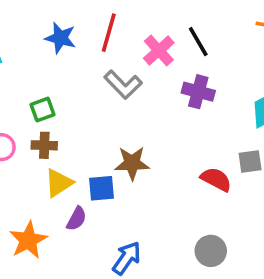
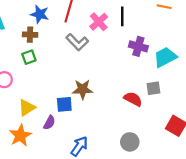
black line: (198, 42) -> (122, 16), turned 30
purple cross: (198, 92) -> (138, 46), moved
brown cross: (44, 145) -> (30, 35), moved
yellow triangle: (59, 183) -> (27, 108), moved

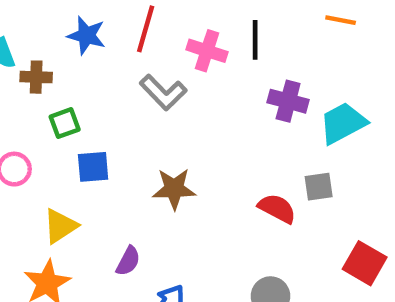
pink cross: (99, 22) -> (207, 51), turned -30
brown cross: (30, 35) -> (36, 77), moved
blue square: (64, 104) -> (93, 167), moved
purple semicircle: (49, 123) -> (128, 261), moved

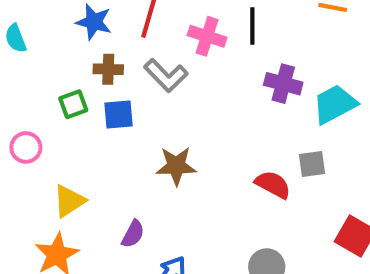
brown cross: (36, 77) -> (108, 69), moved
blue square: (93, 167) -> (119, 115), moved

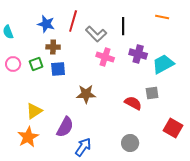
pink cross: (207, 36) -> (105, 57), moved
gray L-shape: (166, 75) -> (96, 34), moved
pink circle: (26, 147) -> (13, 64), moved
purple semicircle: (133, 234) -> (65, 127), size x1.5

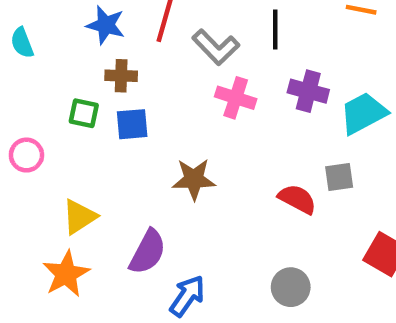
pink circle: (13, 64) -> (26, 155), moved
green square: (36, 64) -> (84, 113), turned 32

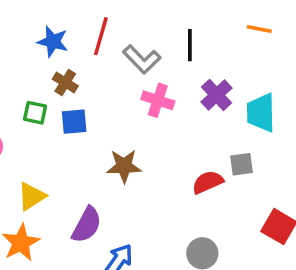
brown cross: (121, 76) -> (65, 82), turned 30
purple cross: (308, 91) -> (217, 95), turned 32
cyan trapezoid: (363, 113) -> (261, 113), turned -63
red semicircle: (297, 199) -> (208, 182), turned -52

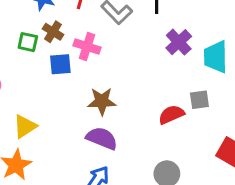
pink cross: (158, 100) -> (87, 47), moved
green square: (35, 113) -> (28, 42), moved
purple semicircle: (87, 225) -> (102, 138), moved, turned -96

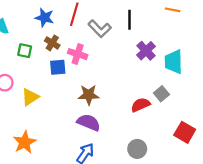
green square: (28, 42) -> (25, 51), moved
gray square: (199, 100) -> (161, 94), turned -32
yellow triangle: (25, 126) -> (30, 97), moved

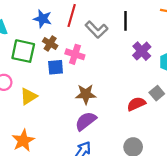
green square: (25, 51) -> (23, 51), size x1.6
purple semicircle: (89, 122) -> (86, 121), turned -60

